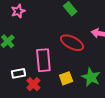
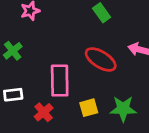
white rectangle: (18, 73) -> (13, 95), moved
green star: (91, 77) -> (123, 109), turned -30

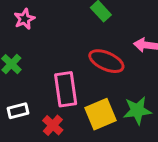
yellow square: (89, 108) -> (100, 114), size x1.5

